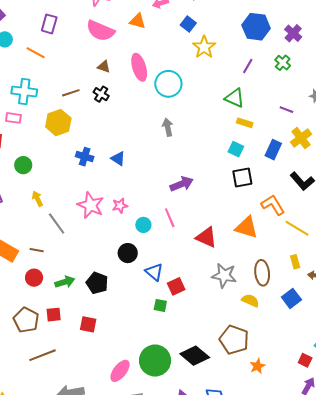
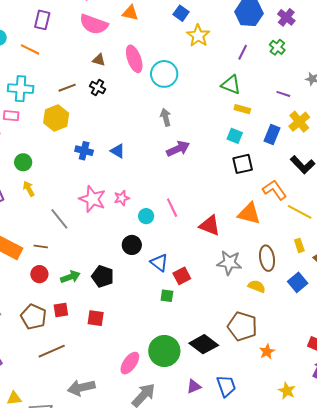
purple arrow: (182, 184) -> (178, 149), moved
yellow arrow: (37, 199) -> (29, 189), moved

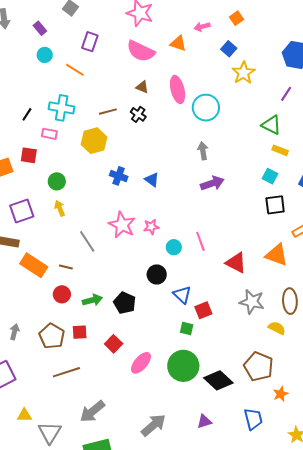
red square: (96, 318) -> (114, 344), turned 30
green circle: (164, 351) -> (183, 366), moved
pink ellipse: (130, 363) -> (141, 363), moved
blue trapezoid: (226, 386) -> (253, 419), moved
gray arrow: (81, 388) -> (92, 411), turned -32

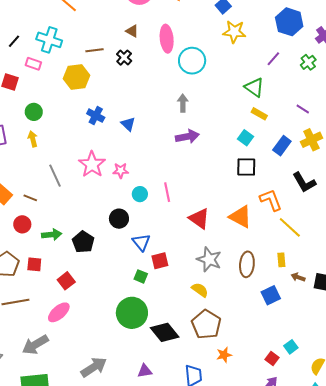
yellow star: (243, 73) -> (234, 32), turned 30
yellow semicircle: (277, 328) -> (200, 290), moved
pink ellipse: (141, 363) -> (59, 312), moved

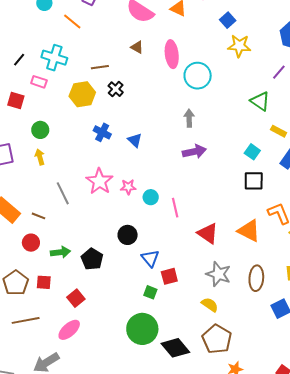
black cross: (124, 58) -> (116, 89), moved
yellow rectangle: (259, 114) -> (279, 131), moved
cyan circle: (140, 194) -> (151, 197), moved

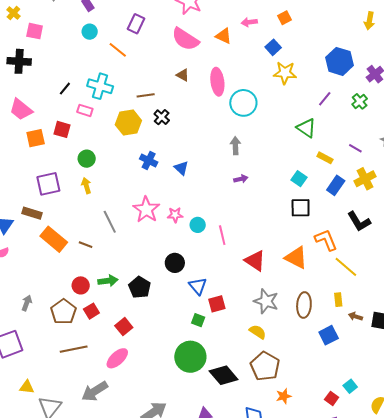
purple arrow: (194, 152) -> (241, 179), size x0.6
red circle: (31, 243) -> (81, 285), moved
red square: (44, 282) -> (91, 311), turned -35

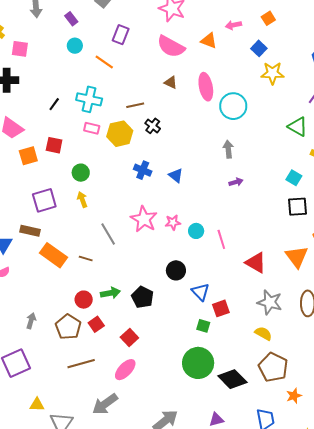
pink rectangle: (85, 110) -> (92, 128), moved
orange triangle: (296, 258) -> (297, 257), turned 30

